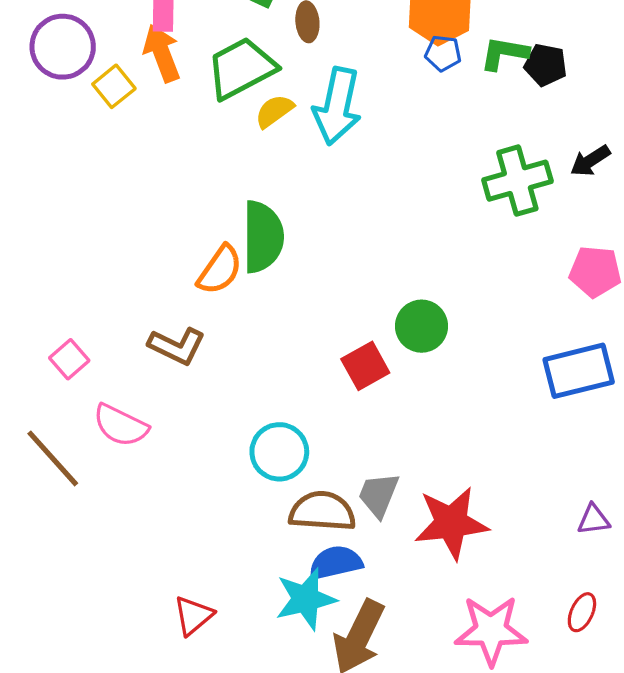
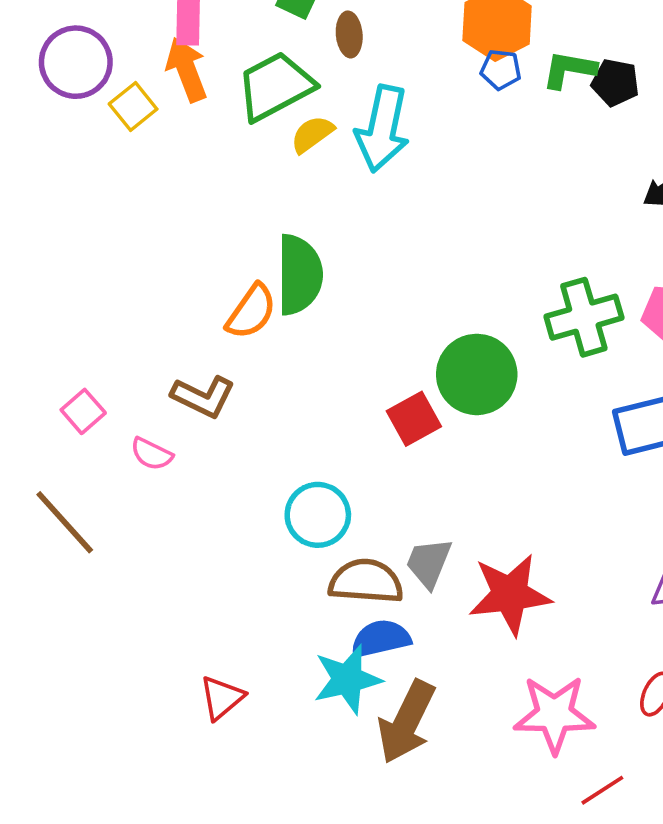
green cross: (517, 181) -> (584, 317), moved
green circle: (422, 326) -> (477, 374), size x1.4
pink semicircle: (121, 425) -> (152, 454), moved, size x0.7

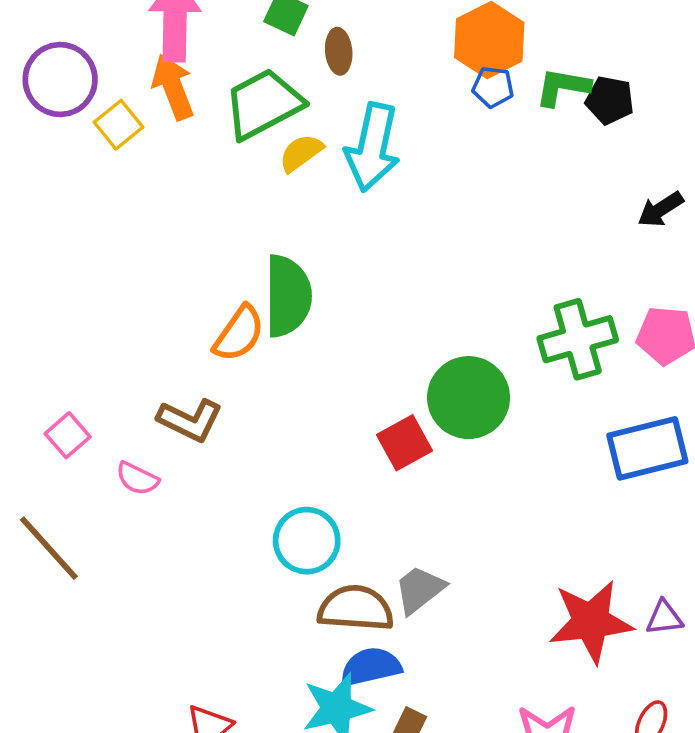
gray trapezoid: (429, 563) -> (420, 590), turned 30
red star: (510, 594) -> (591, 622), moved

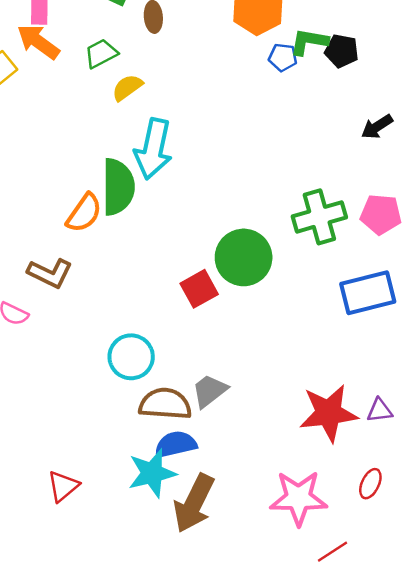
orange arrow: (173, 87) -> (38, 42), turned -33
blue pentagon: (493, 87) -> (283, 57), moved
green trapezoid: (263, 104) -> (101, 53), size x0.6
cyan arrow: (373, 147) -> (153, 149), moved

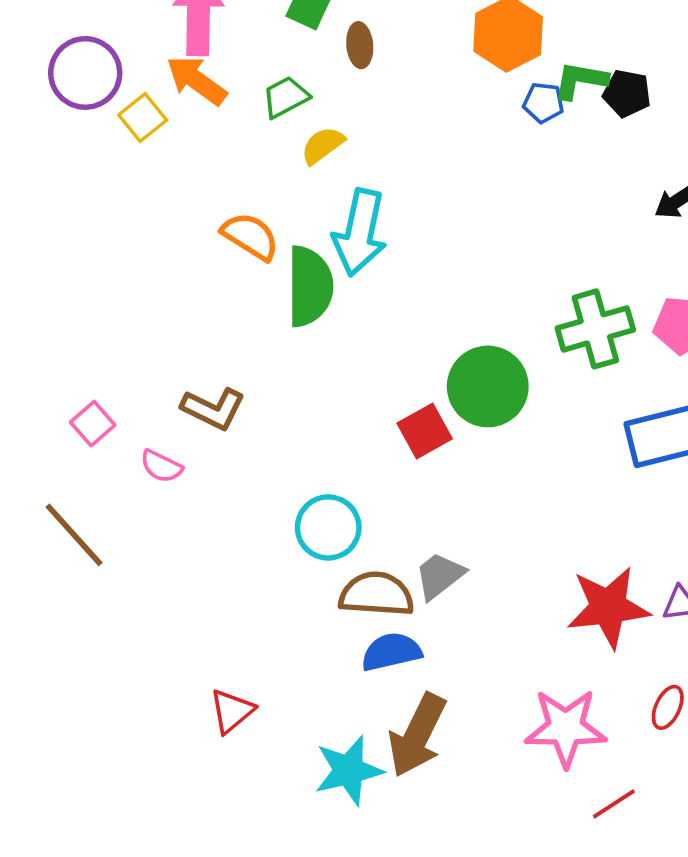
orange semicircle: (84, 213) -> (250, 236), moved, turned -93
cyan star: (152, 473) -> (349, 770), moved

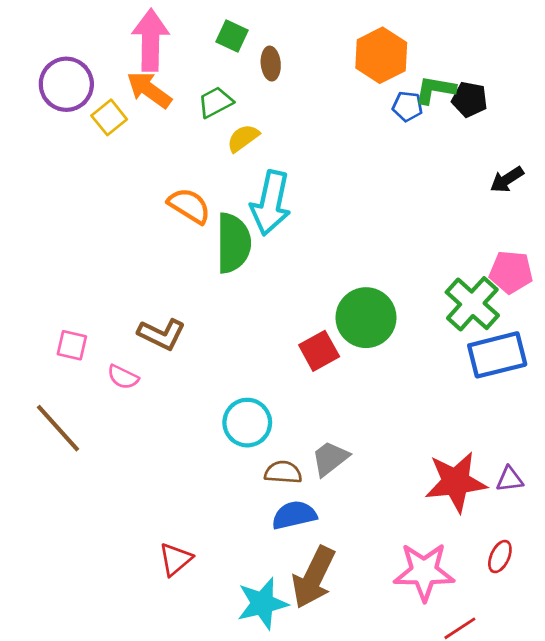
green cross: (595, 329) -> (472, 304), moved, turned -32
pink square: (93, 424) -> (72, 345), turned -36
brown semicircle: (376, 594) -> (283, 472), size x0.7

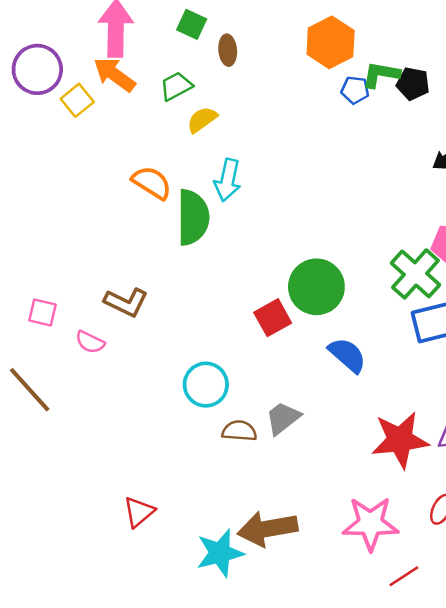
cyan arrow: (271, 203) -> (228, 180), size x0.7
blue semicircle: (294, 515) -> (347, 355), moved, turned 54
brown arrow: (314, 577) -> (268, 529), turned 54

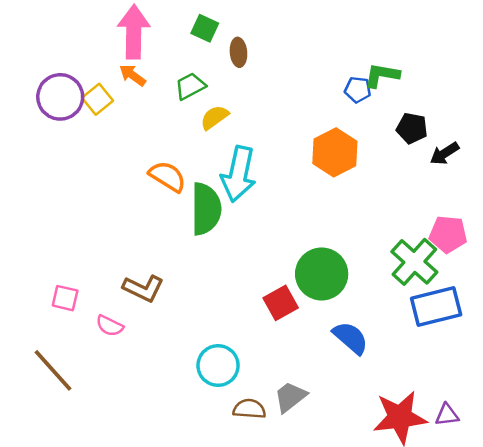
orange hexagon: (331, 42) -> (335, 152), moved
purple circle: (37, 69) -> (60, 97), moved
orange arrow: (114, 75) -> (132, 75), size x0.7
black pentagon: (413, 84) -> (412, 128), moved
cyan arrow: (228, 180) -> (238, 174), size x1.4

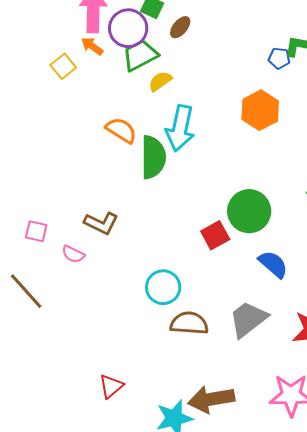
brown ellipse: (238, 52) -> (180, 27), turned 45
green trapezoid: (190, 86) -> (140, 55), size x1.4
purple circle: (60, 97) -> (128, 28), moved
gray trapezoid: (290, 397) -> (248, 319), moved, size x1.4
brown semicircle: (249, 409) -> (189, 323), size x1.4

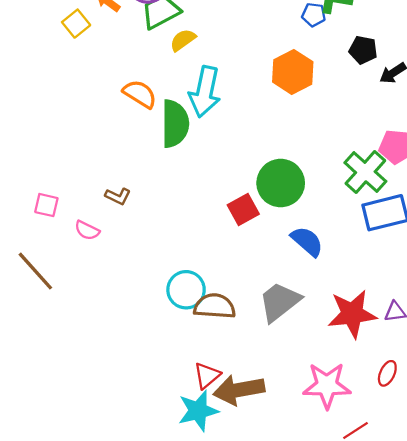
brown L-shape: (101, 223) -> (118, 196), size x0.7
cyan circle: (163, 287) -> (186, 290), moved
red triangle: (111, 386) -> (207, 376), moved

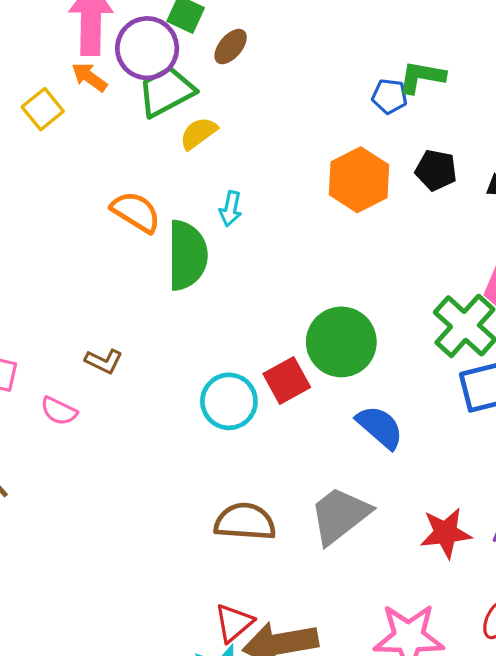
black pentagon: (363, 50) -> (436, 170), moved
cyan arrow: (205, 92) -> (231, 209), size x0.5
cyan circle: (186, 290) -> (229, 401), moved
red star: (352, 314) -> (446, 533), size x0.7

